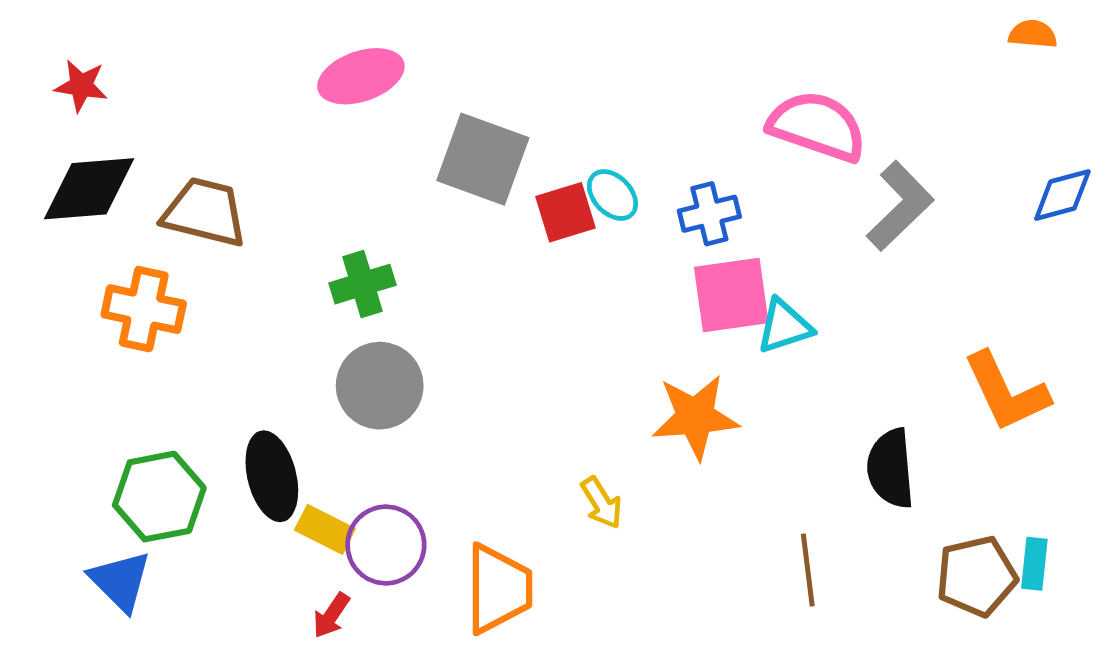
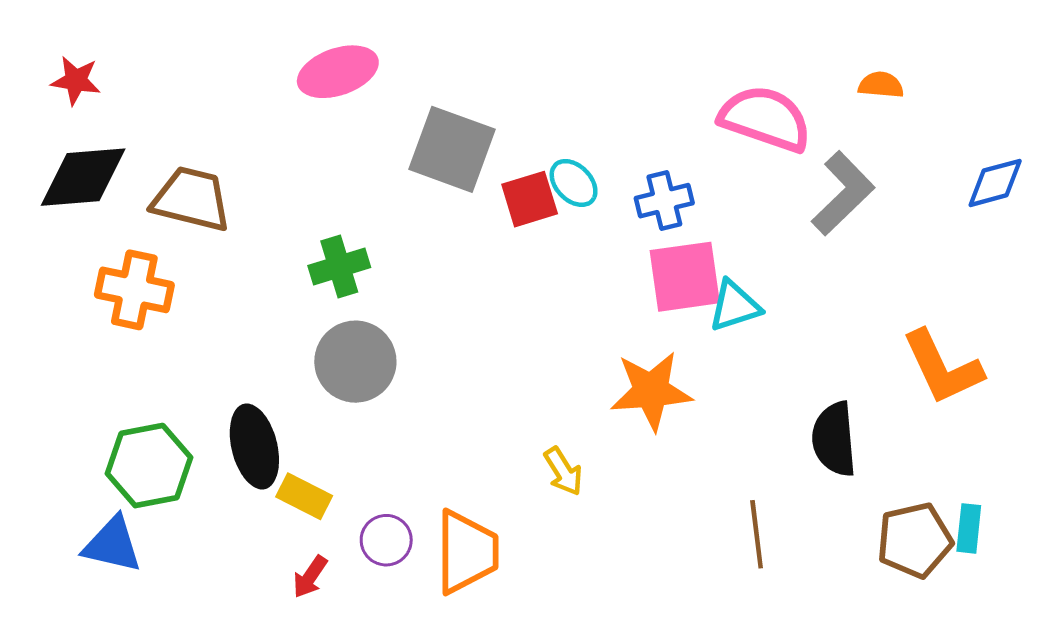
orange semicircle: (1033, 34) -> (881, 85), moved
purple circle: (386, 545) -> (386, 540), moved, size x0.7
blue triangle: (120, 581) -> (112, 545), turned -32

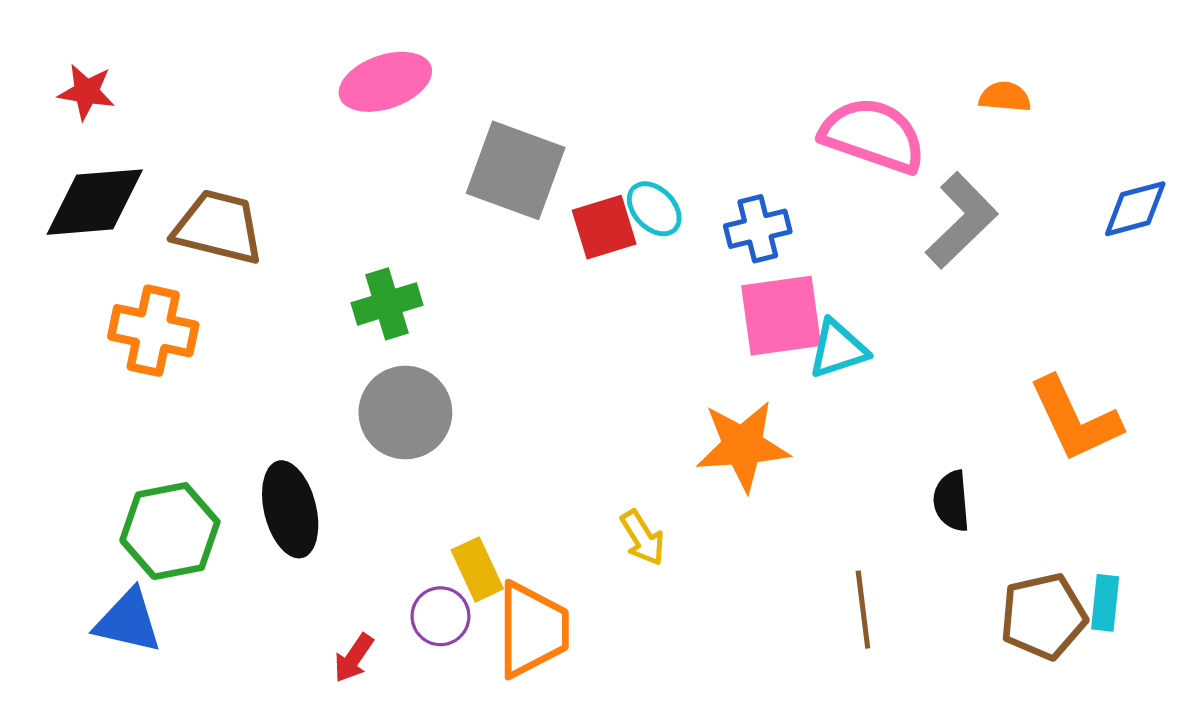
black semicircle: (834, 439) -> (951, 501), size x0.7
yellow rectangle: (304, 496) -> (477, 569), moved, turned 38

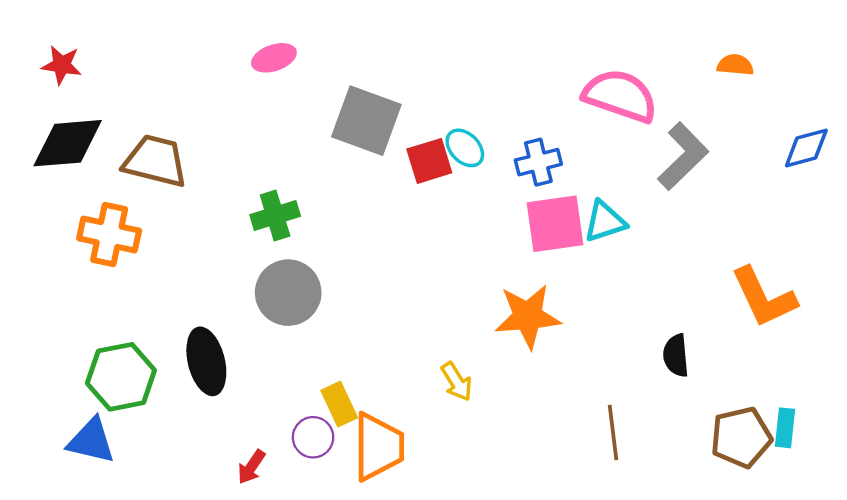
pink ellipse: (385, 82) -> (274, 58), size x0.7
orange semicircle: (1005, 97) -> (735, 65), moved
cyan triangle: (838, 349) -> (605, 221), moved

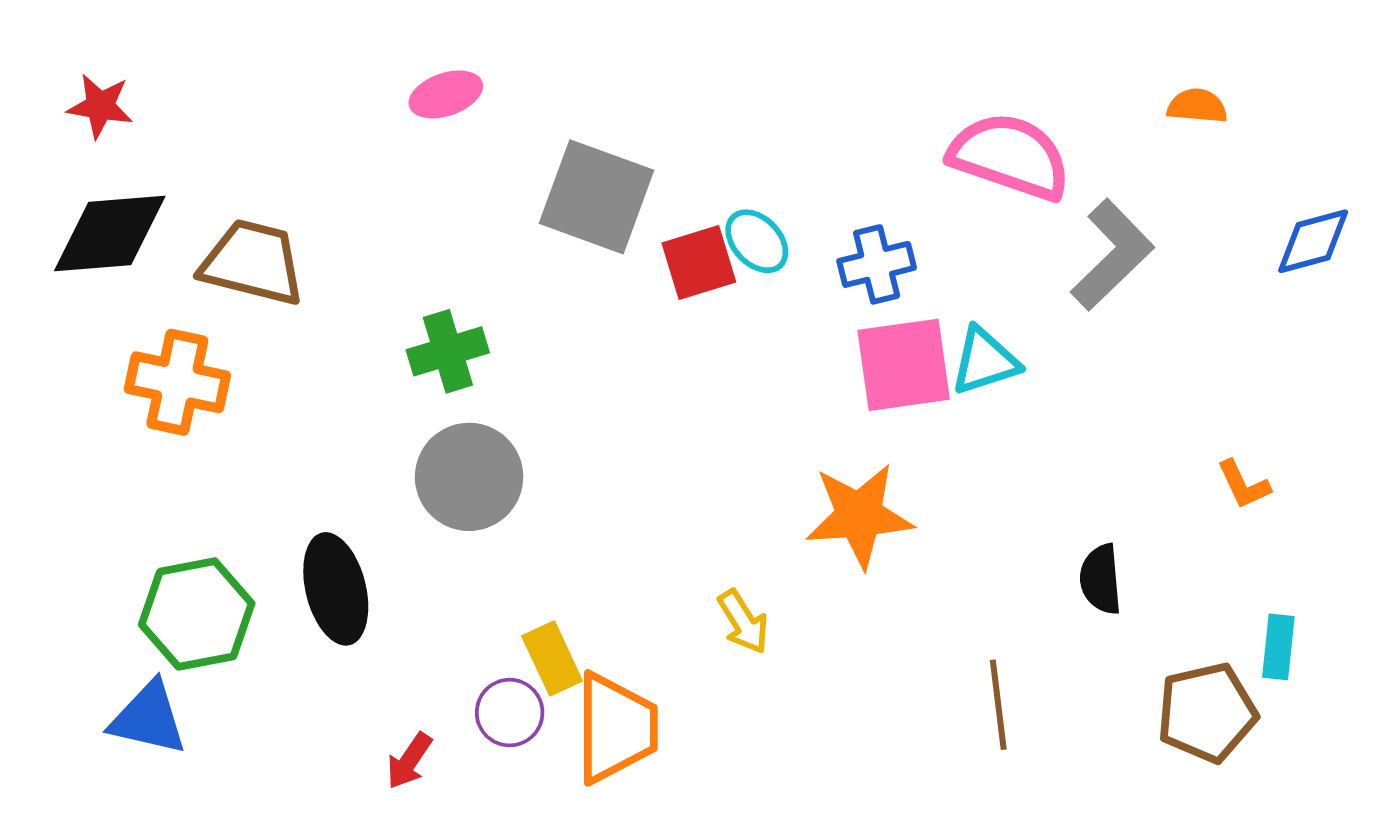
orange L-shape: (764, 297) -> (1244, 485), size x0.5
cyan rectangle: (785, 428) -> (1278, 647), moved

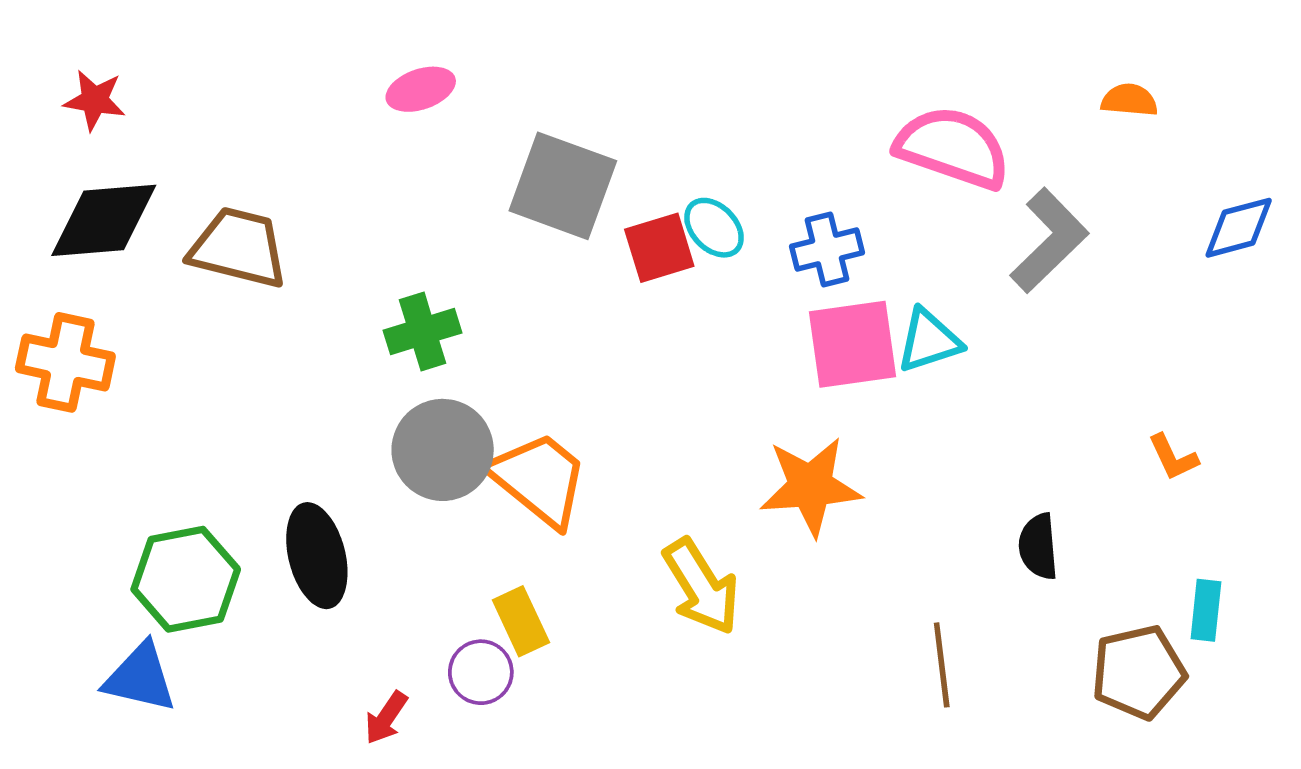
orange cross: (177, 382) -> (65, 362), moved
yellow arrow: (743, 622) -> (701, 587), size x1.6
orange trapezoid: (616, 728) -> (539, 479), moved, turned -51

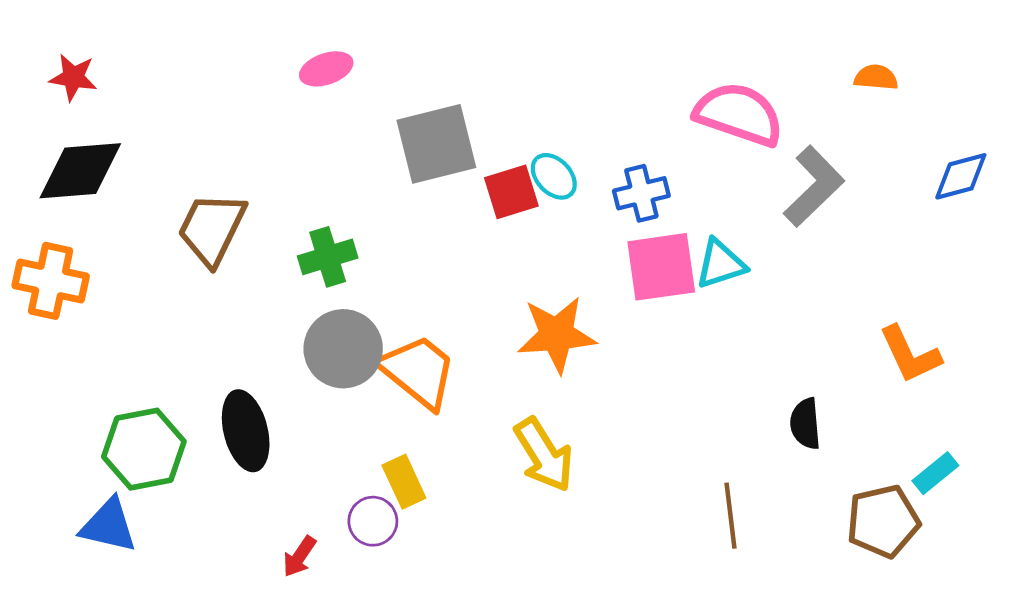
gray square: (563, 186) -> (436, 144), turned -34
brown trapezoid: (239, 248) -> (212, 229), moved, turned -78
orange L-shape: (1173, 457) -> (910, 354), size x1.6
orange star: (811, 486) -> (557, 335), moved
cyan rectangle: (1206, 610) -> (935, 473), turned 45

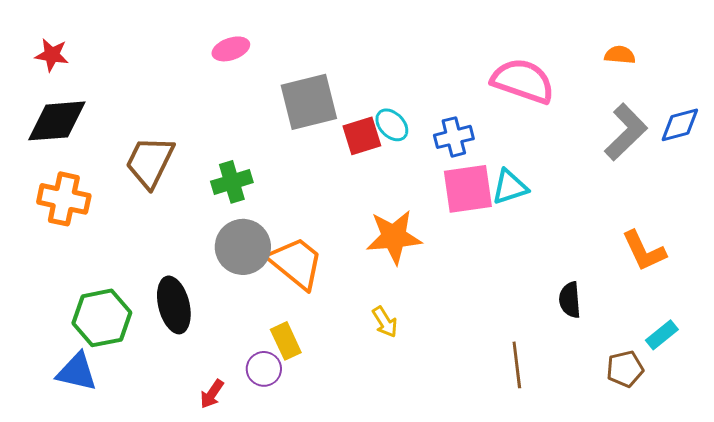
gray L-shape: (814, 186) -> (626, 132), moved
orange cross: (51, 281) -> (64, 199), moved
yellow arrow: (544, 455) -> (385, 322), size x0.6
brown pentagon: (883, 521) -> (625, 369), size x0.7

